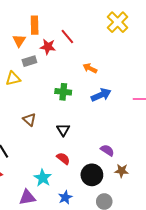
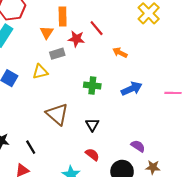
orange arrow: (90, 68) -> (120, 53), moved
brown triangle: (29, 120) -> (57, 114), size x1.6

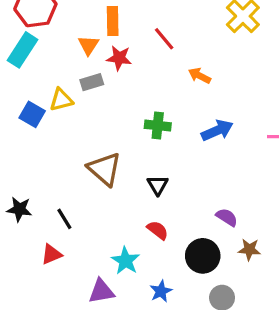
red star: (76, 39) -> (119, 58), moved
gray rectangle: (57, 54) -> (92, 82), moved
yellow triangle: (40, 72) -> (61, 100), moved

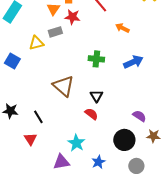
blue square: (32, 114) -> (12, 61), moved
red semicircle: (158, 230) -> (91, 114), moved
red triangle: (51, 254) -> (30, 139), turned -40

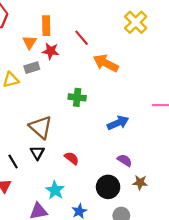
orange arrow: (122, 28) -> (106, 63), size x1.6
blue arrow: (133, 62) -> (118, 123), moved
black triangle: (96, 96) -> (37, 153), moved

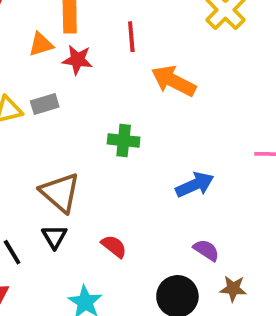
red line: (82, 38) -> (131, 37), turned 35
orange triangle: (30, 42) -> (41, 44), turned 40
gray rectangle: (32, 68) -> (45, 104), moved

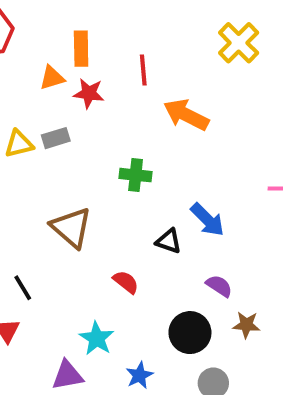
blue arrow: (195, 185) -> (207, 220), turned 69
black triangle: (54, 237) -> (169, 241), moved, turned -40

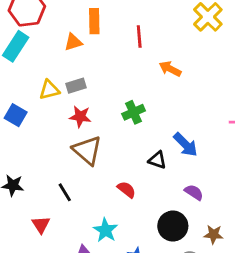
red star: (89, 93) -> (80, 117), moved
orange arrow: (186, 115) -> (170, 69), size x0.7
green cross: (136, 175) -> (134, 112), turned -30
black line: (23, 288) -> (65, 192), moved
brown star: (246, 325) -> (214, 234), moved

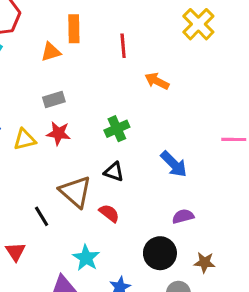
yellow triangle: (49, 90) -> (25, 139), moved
brown triangle: (87, 150) -> (75, 192), moved
black triangle: (157, 160) -> (114, 172), moved
purple semicircle: (194, 192) -> (183, 216), turned -48

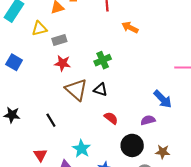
yellow triangle: (25, 139) -> (39, 28), moved
blue arrow: (174, 164) -> (163, 99), moved
brown triangle: (75, 192) -> (76, 90), moved
red semicircle: (109, 213) -> (111, 118), moved
red triangle: (15, 252) -> (40, 155), moved

